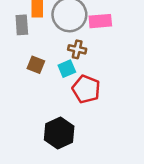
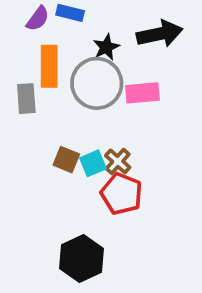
brown cross: (77, 49) -> (118, 161), moved, turned 30
brown square: (36, 65) -> (66, 160), moved

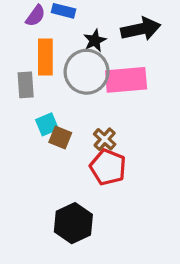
pink rectangle: (142, 93) -> (126, 80), size x1.4
cyan square: (93, 163) -> (47, 124), moved

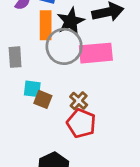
black star: (95, 40) -> (71, 21), size x1.5
orange rectangle: (45, 57) -> (46, 25), moved
cyan square: (47, 124) -> (32, 89), turned 30

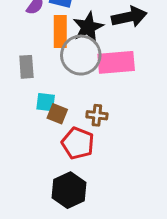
brown cross: (79, 101) -> (97, 115), turned -36
red pentagon: (81, 123) -> (78, 143), moved

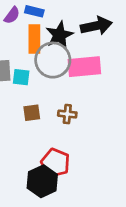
cyan square: (46, 102) -> (21, 77), moved
brown square: (57, 114) -> (32, 113), turned -30
red pentagon: (78, 143) -> (55, 163), moved

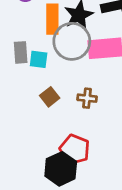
brown square: (32, 113) -> (50, 97), turned -30

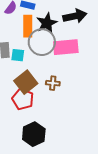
brown square: (50, 97) -> (26, 82), size x1.6
red pentagon: (75, 149) -> (23, 99), moved

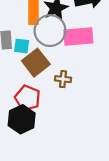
brown square: (26, 82) -> (36, 63), moved
black hexagon: (34, 134) -> (22, 119), moved

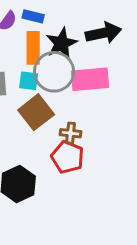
cyan square: (22, 46) -> (29, 81), moved
red pentagon: (28, 98) -> (68, 157), moved

